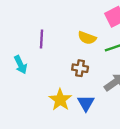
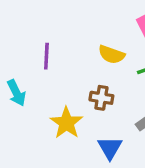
yellow star: (60, 100) -> (66, 123), moved

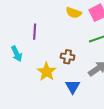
yellow semicircle: (111, 54) -> (74, 13), moved

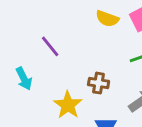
purple line: (35, 32) -> (50, 46), turned -42

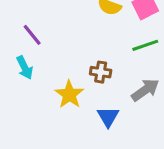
purple line: (50, 46) -> (32, 35), moved

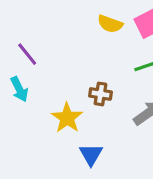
blue triangle: (108, 117) -> (91, 154), moved

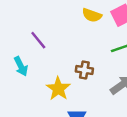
purple line: (27, 54) -> (38, 40), moved

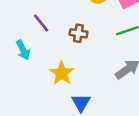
brown cross: (84, 70) -> (78, 33), moved

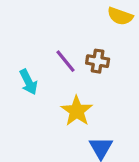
purple line: (41, 23) -> (65, 61), moved

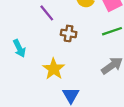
purple line: (65, 61) -> (47, 13), moved

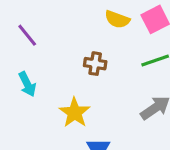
purple line: (47, 13) -> (27, 35), moved

